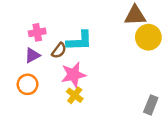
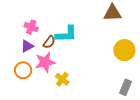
pink cross: (37, 32) -> (31, 27), turned 32
yellow circle: (148, 37) -> (124, 50), moved
pink star: (73, 75) -> (45, 62), moved

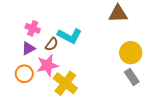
cyan L-shape: (66, 34) -> (70, 36), turned 30
yellow cross: (62, 79) -> (65, 83), size x1.6
gray rectangle: (125, 87) -> (132, 77), moved, turned -56

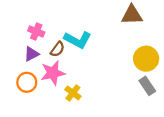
yellow cross: (65, 83) -> (73, 93), size x0.6

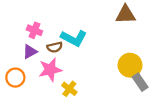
brown semicircle: (57, 49) -> (55, 47), turned 40
yellow circle: (146, 59) -> (130, 65), moved
orange circle: (27, 82) -> (15, 78), moved

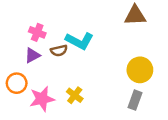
pink star: (50, 70) -> (42, 99), moved
gray rectangle: (140, 82) -> (135, 100), moved, turned 54

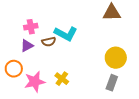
pink cross: (37, 32) -> (31, 27), turned -32

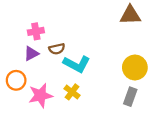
cyan L-shape: (66, 34) -> (77, 64), moved

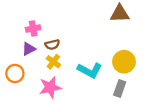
cyan L-shape: (77, 64) -> (90, 70), moved
yellow cross: (72, 92) -> (53, 62), moved
pink star: (41, 95) -> (50, 87), moved

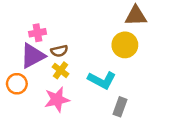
purple triangle: (29, 49) -> (33, 56), size x1.6
yellow circle: (124, 62) -> (125, 45), moved
gray rectangle: (120, 88) -> (120, 107), moved

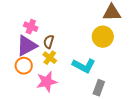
pink cross: (37, 33) -> (31, 27), turned 32
brown semicircle: (59, 51) -> (49, 42), turned 120
orange circle: (17, 84) -> (24, 66), moved

